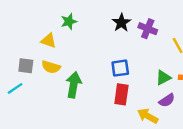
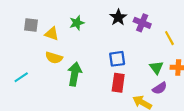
green star: (69, 22) -> (77, 23), moved
gray square: (26, 66) -> (31, 25), moved
green triangle: (163, 78) -> (156, 68), turned -40

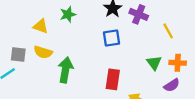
gray square: (31, 25) -> (18, 55), moved
blue square: (117, 59) -> (112, 38), moved
purple semicircle: (160, 88) -> (172, 85), moved

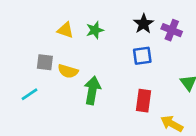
yellow triangle: (41, 26) -> (65, 30), moved
gray square: (18, 55) -> (45, 62), moved

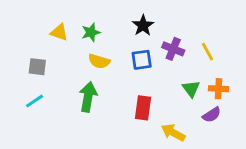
purple cross: (172, 30) -> (173, 49), moved
yellow semicircle: (68, 71) -> (99, 61), moved
cyan line: (29, 94) -> (35, 101), moved

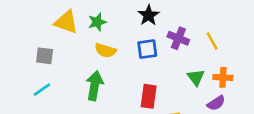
yellow triangle: (59, 32) -> (66, 22), size x1.4

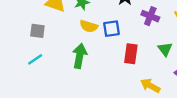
blue square: (147, 49) -> (112, 29), moved
red rectangle: (149, 96) -> (131, 54), moved

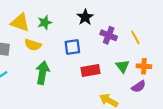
yellow semicircle: (89, 26) -> (33, 45), moved
red rectangle: (131, 54) -> (91, 71), turned 72

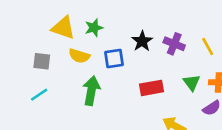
black star: (85, 17) -> (142, 41), moved
blue square: (72, 47) -> (114, 59), moved

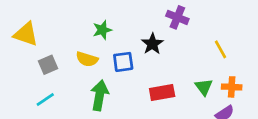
yellow triangle: (63, 28) -> (26, 34), moved
purple cross: (174, 44) -> (177, 17), moved
gray square: (42, 61) -> (48, 65), turned -30

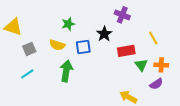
red rectangle: (162, 93) -> (126, 51), moved

